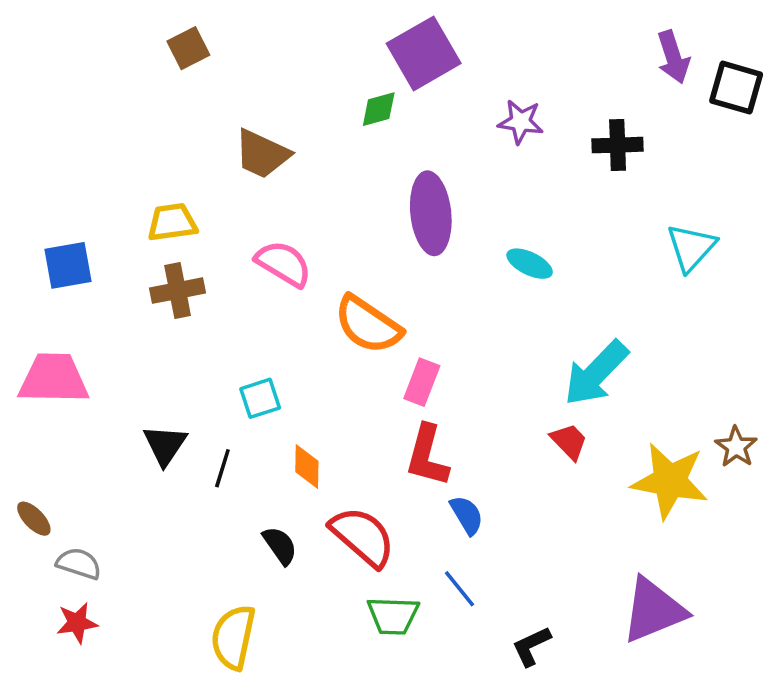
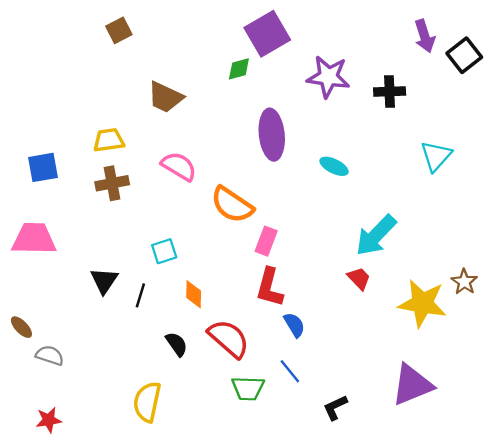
black square: (736, 88) -> (464, 55), turned 36
purple star: (521, 122) -> (328, 77), size x1.5
red star: (77, 623) -> (49, 420), moved

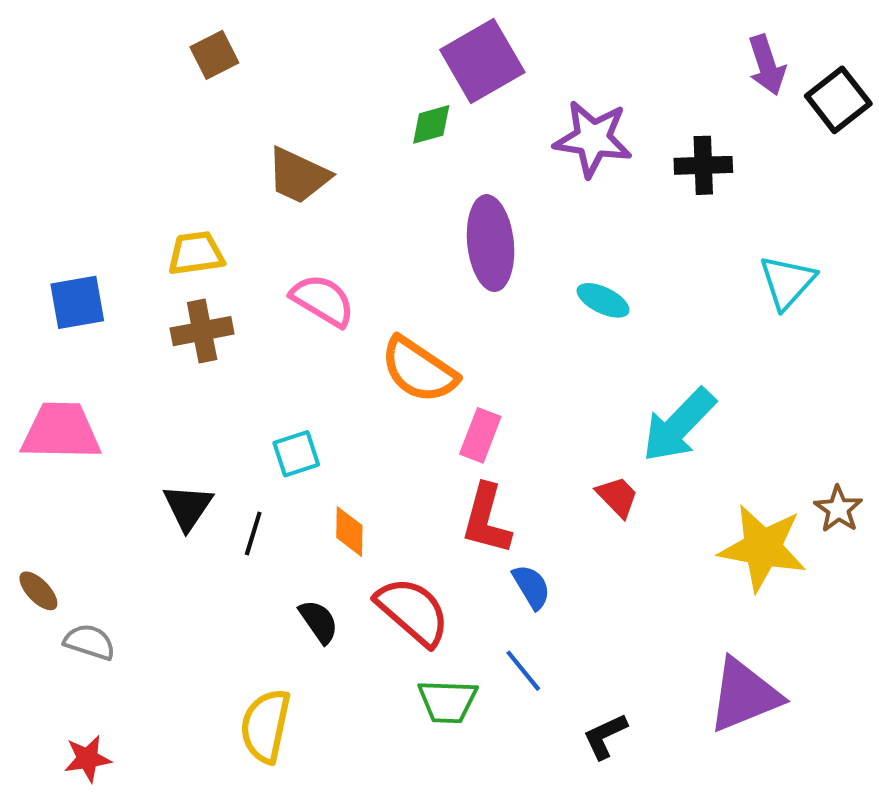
red trapezoid: (359, 278) -> (617, 497), moved

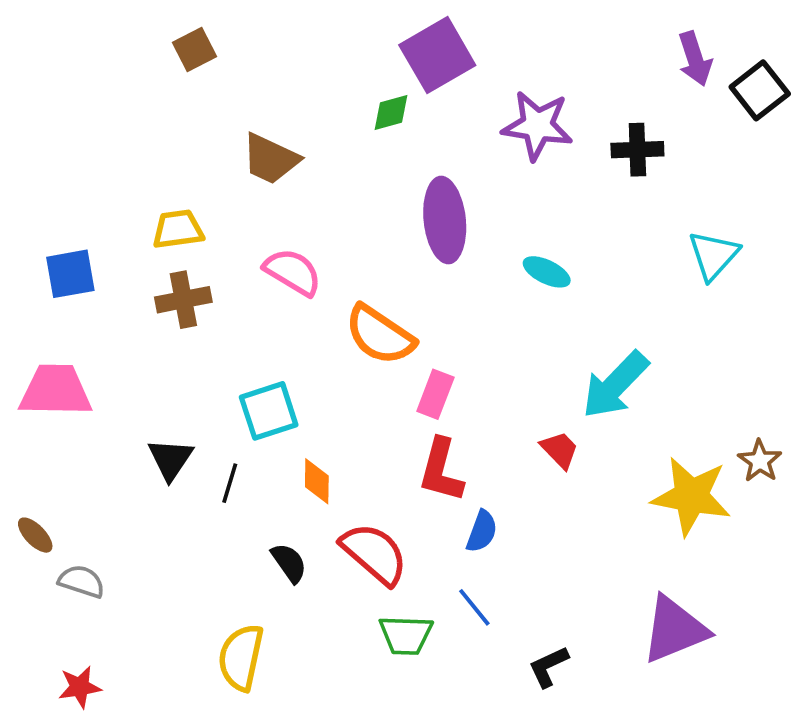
cyan square: (296, 454) -> (269, 411), size x1.4
blue semicircle: (531, 587) -> (482, 531), turned 51

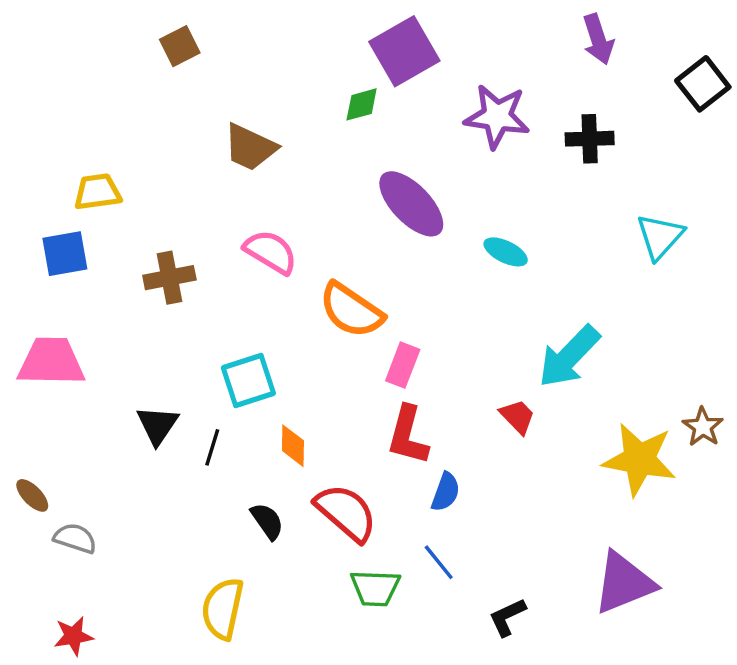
purple arrow: (695, 59) -> (598, 39), moved
purple ellipse: (445, 220) -> (411, 204), turned -38
yellow trapezoid: (178, 229) -> (97, 192), moved

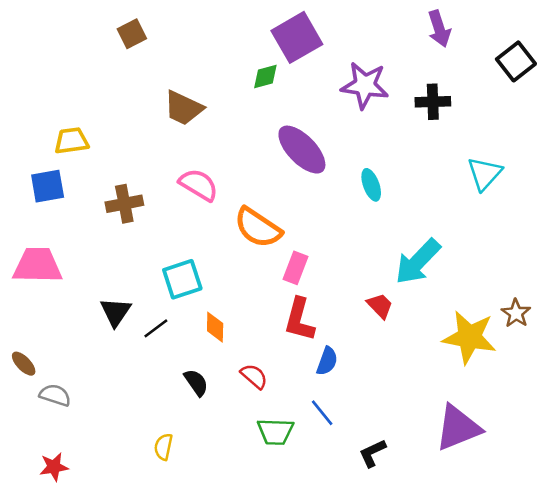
cyan ellipse: (506, 252) -> (371, 185), turned 44
black line: (212, 447) -> (156, 328), turned 36
red semicircle: (346, 513) -> (254, 376), size x0.6
yellow semicircle: (223, 609) -> (163, 447), size x0.6

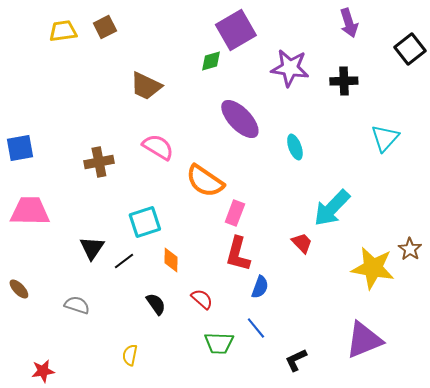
yellow trapezoid: (71, 141) -> (63, 31), moved
blue square: (48, 186) -> (20, 148), moved
gray semicircle: (55, 395) -> (77, 305), moved

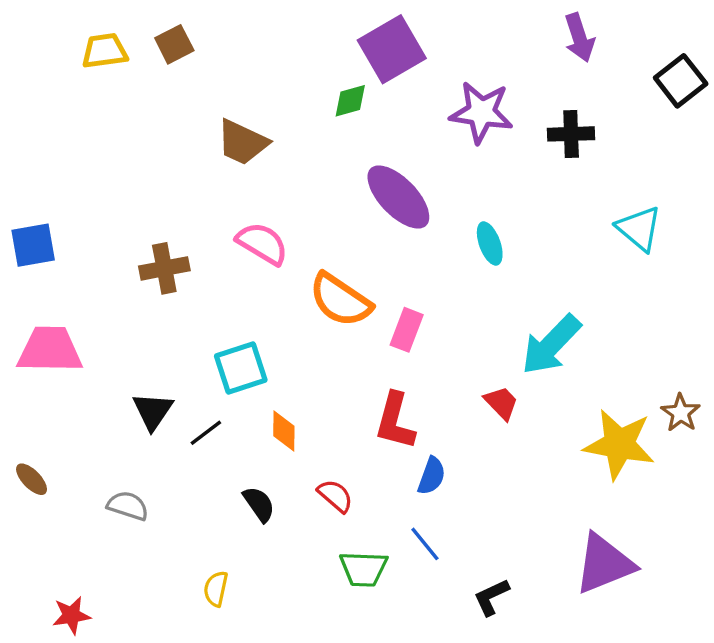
cyan triangle: (385, 138) -> (639, 229), turned -32
pink rectangle: (235, 213) -> (407, 330), moved

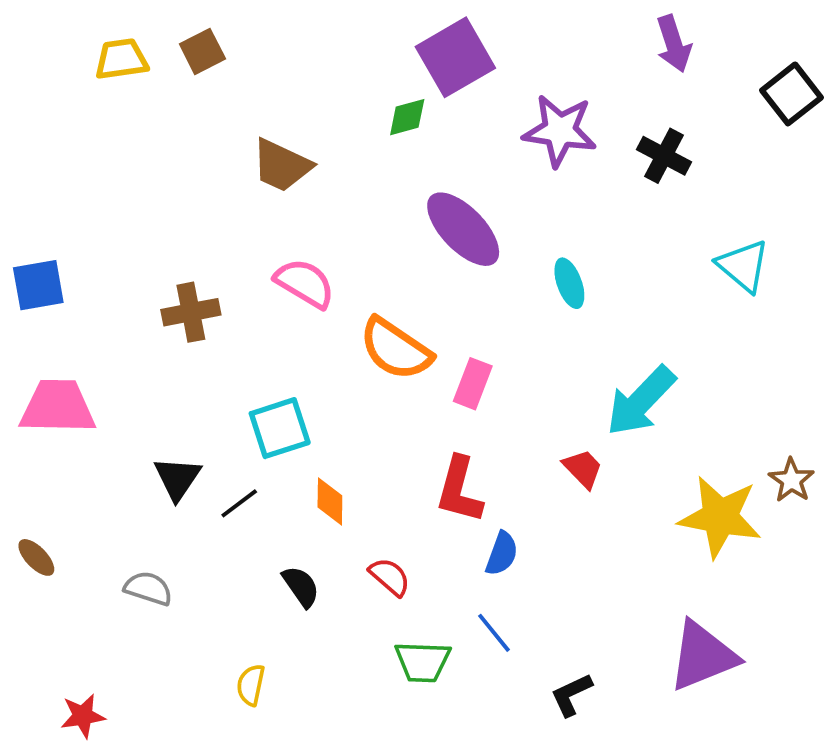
black cross: (571, 134) -> (664, 156), turned 30

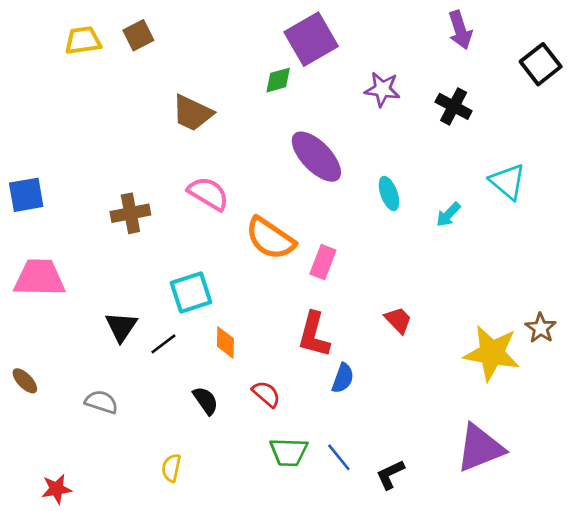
purple star: (560, 131) -> (382, 89), size x0.7
cyan arrow: (641, 401) -> (448, 215), moved, size x0.5
blue line: (494, 633) -> (339, 457), moved

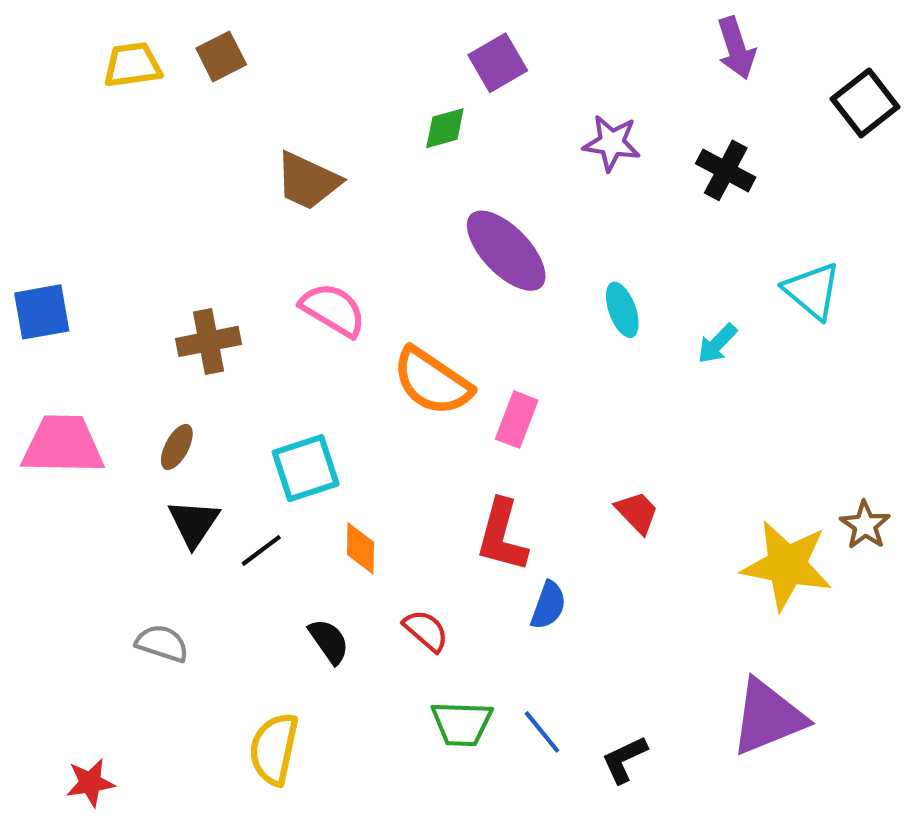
purple square: (311, 39) -> (498, 63), size x0.7
brown ellipse: (25, 381) -> (177, 447), moved, turned 72
yellow semicircle: (171, 468) -> (274, 749), size x1.6

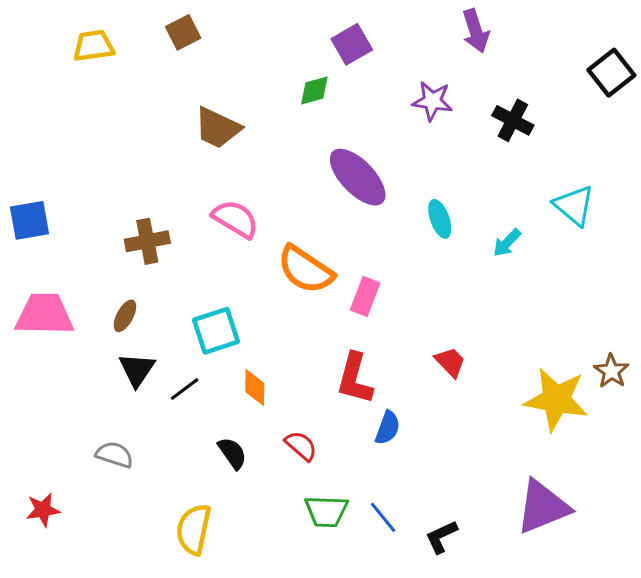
purple arrow: (736, 48) -> (476, 31), moved
brown square: (221, 56) -> (183, 32), moved
red star: (90, 783) -> (43, 510), moved

